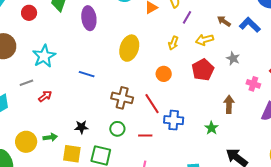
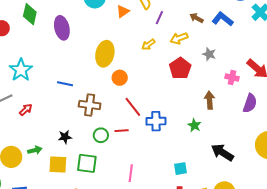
yellow arrow: (173, 43) -> (148, 45), turned 40
orange circle: (164, 74) -> (120, 78), moved
brown cross: (122, 98) -> (90, 105), moved
red line: (145, 135) -> (122, 131), moved

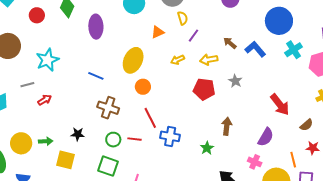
orange triangle: (123, 11) -> (158, 32), moved
red pentagon: (180, 68) -> (204, 89), turned 30
pink cross: (232, 78) -> (255, 162), moved
blue line: (65, 84) -> (96, 76), moved
green square: (87, 163) -> (108, 166), moved

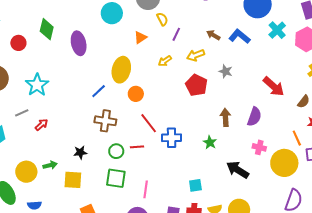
blue line: (96, 76) -> (99, 91), moved, turned -56
red pentagon: (204, 89) -> (196, 85), turned 30
purple semicircle: (266, 137) -> (254, 117), moved

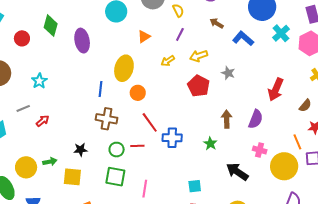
yellow semicircle: (162, 19) -> (178, 11), moved
brown arrow: (213, 35) -> (217, 23), moved
cyan star: (37, 85) -> (39, 81), size x0.7
red arrow: (274, 86) -> (276, 89), turned 70
blue line: (99, 91) -> (101, 89), turned -42

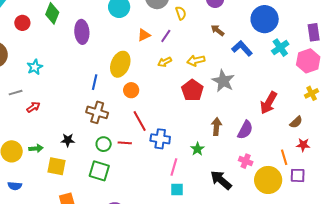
purple line: (180, 34) -> (166, 36), moved
gray star: (228, 73) -> (223, 81), size x1.6
pink line: (145, 189) -> (174, 167), moved

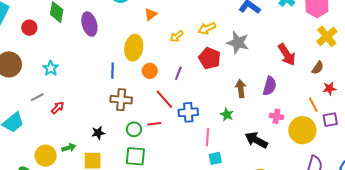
purple line: (166, 36) -> (178, 73), moved
yellow cross: (312, 93) -> (327, 36), size x1.5
red arrow: (269, 103) -> (287, 55), turned -50

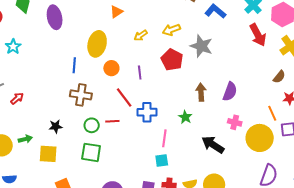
red arrow: (287, 55) -> (258, 35), moved
cyan star: (51, 68) -> (13, 47), moved
purple line: (178, 73) -> (140, 73), turned -32
cyan square: (215, 158) -> (162, 160), moved

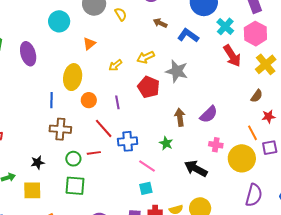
purple semicircle: (230, 92) -> (209, 114), turned 30
pink line: (164, 138) -> (147, 166), turned -60

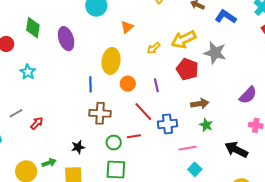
yellow arrow: (146, 57) -> (184, 39), size x1.4
brown arrow: (180, 117) -> (200, 104), moved, turned 90
pink line: (147, 166) -> (187, 148), turned -42
cyan square: (146, 188) -> (195, 169), moved, turned -32

